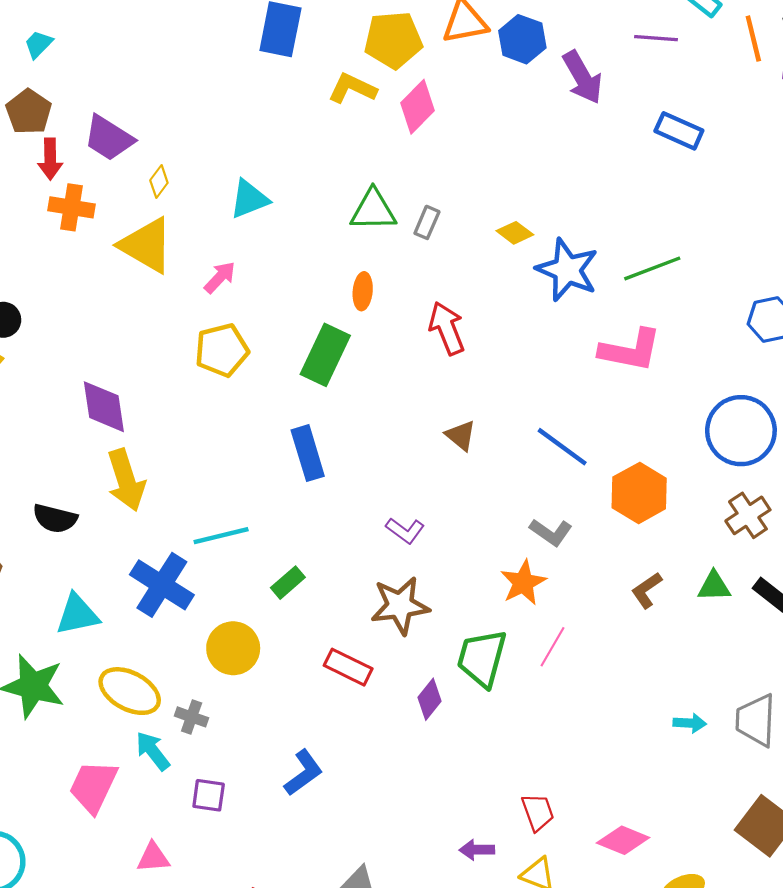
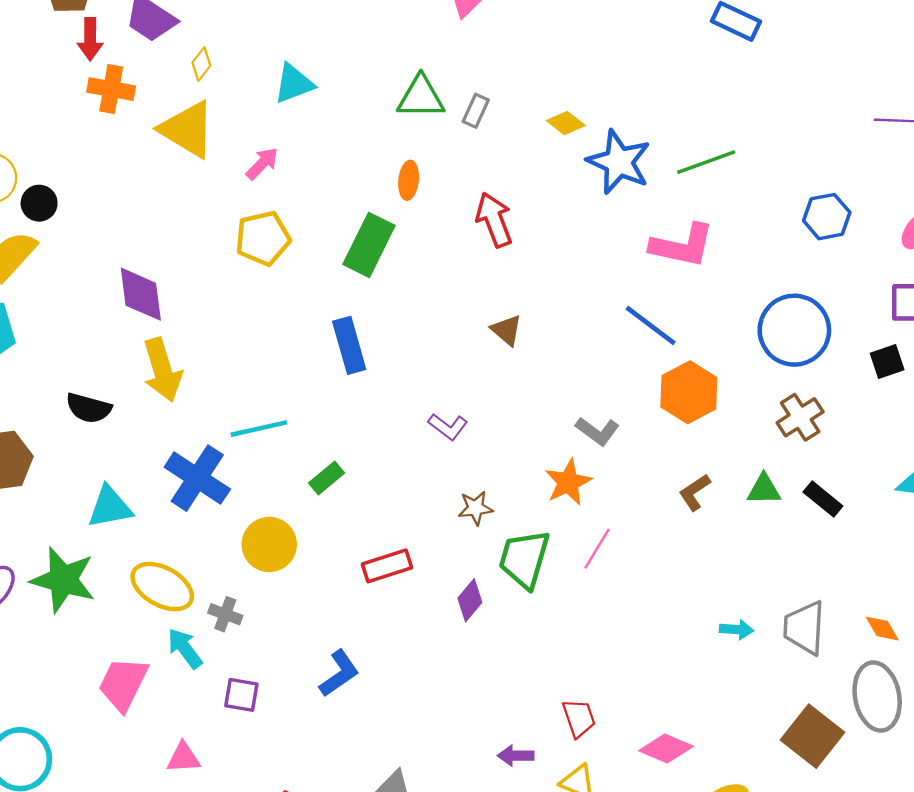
blue line: (562, 447) -> (651, 325), moved
brown star: (400, 606) -> (475, 508), moved, size x0.6
red rectangle: (348, 667) -> (387, 566), turned -45

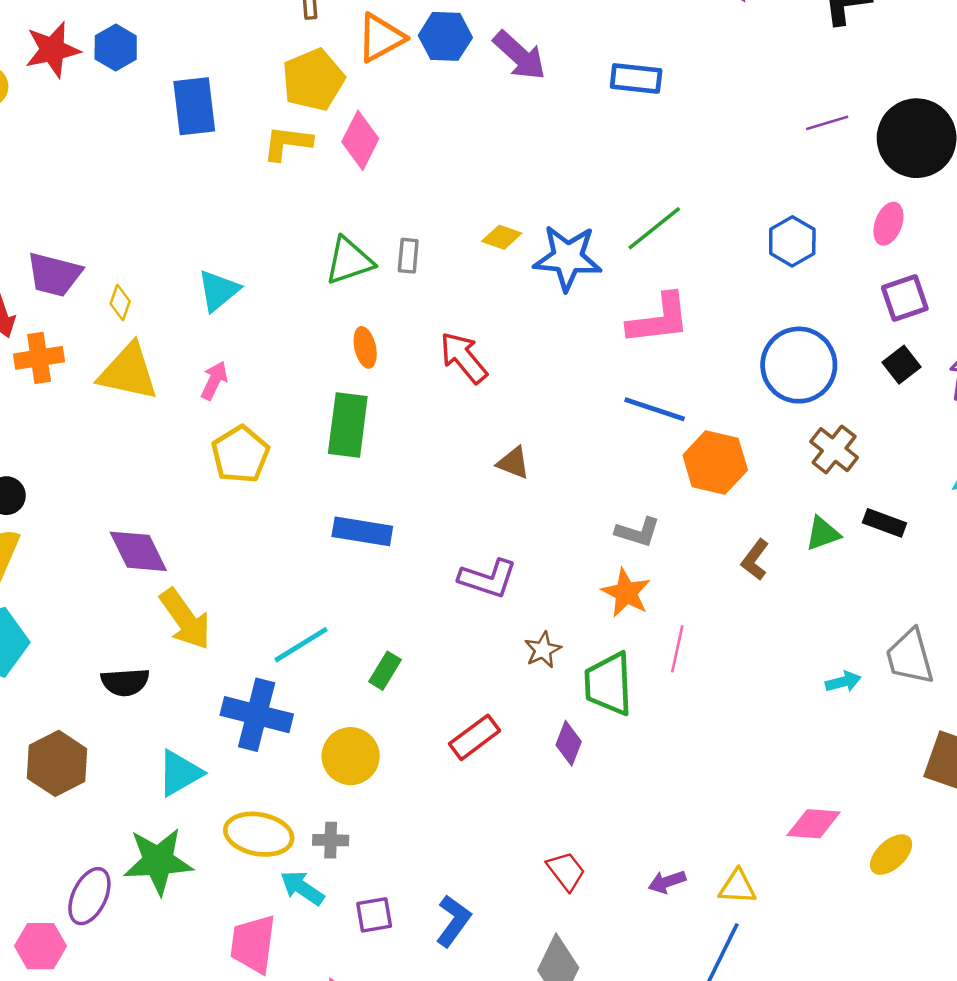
blue rectangle: (349, 345) -> (362, 531), turned -46
purple L-shape: (448, 427) -> (488, 578), size x1.4
blue L-shape: (339, 673) -> (453, 921), moved
red trapezoid: (579, 718) -> (566, 871), moved

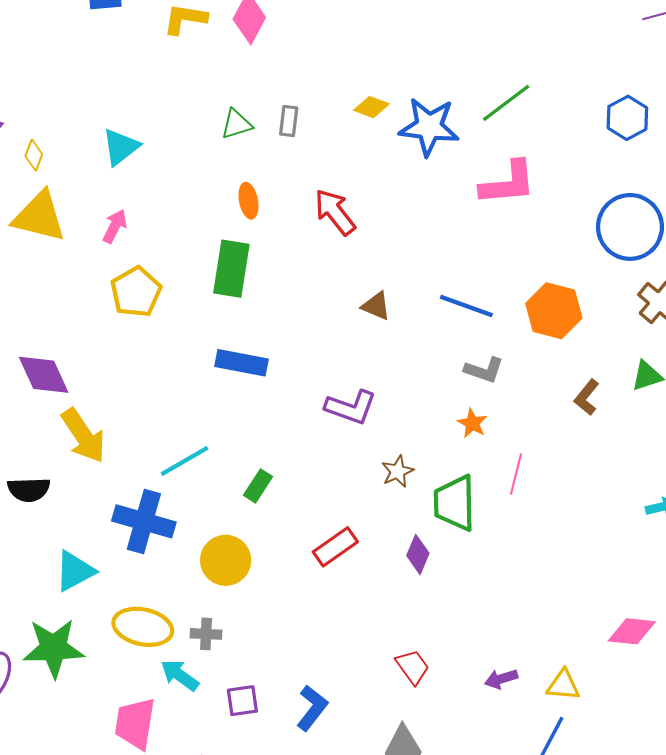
green triangle: (349, 261) -> (237, 124), size x0.7
blue line: (655, 409) -> (466, 306), moved
orange star: (626, 593) -> (472, 423), size x0.7

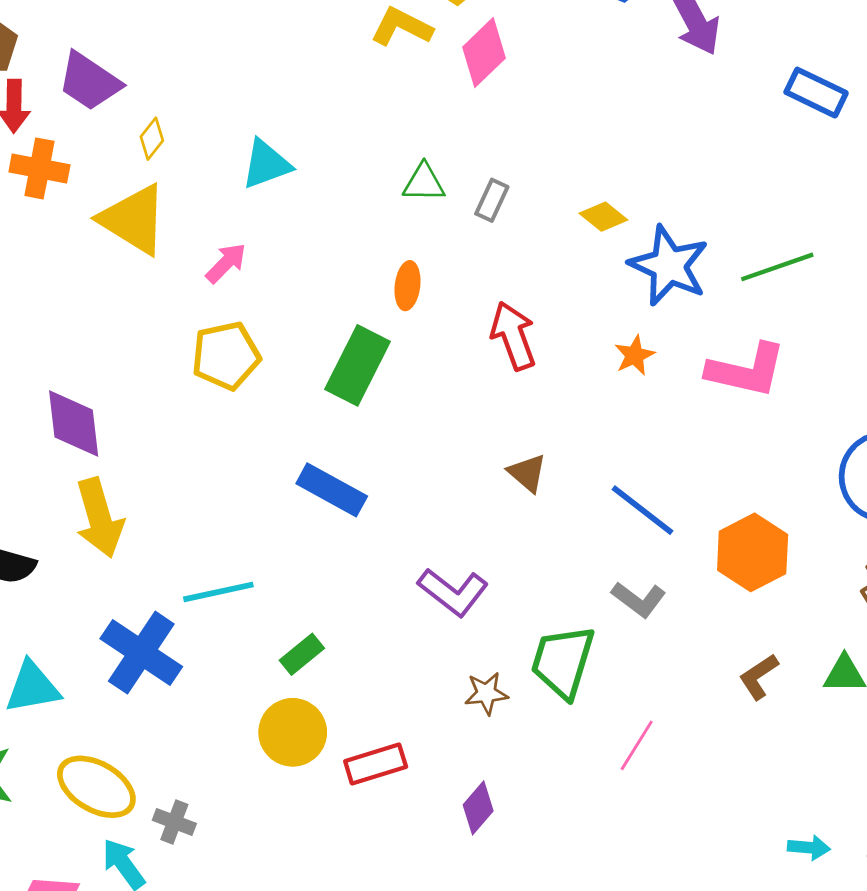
orange star: (472, 423) -> (635, 355), moved
green trapezoid: (455, 503) -> (563, 662), moved
yellow circle: (226, 560) -> (293, 732), moved

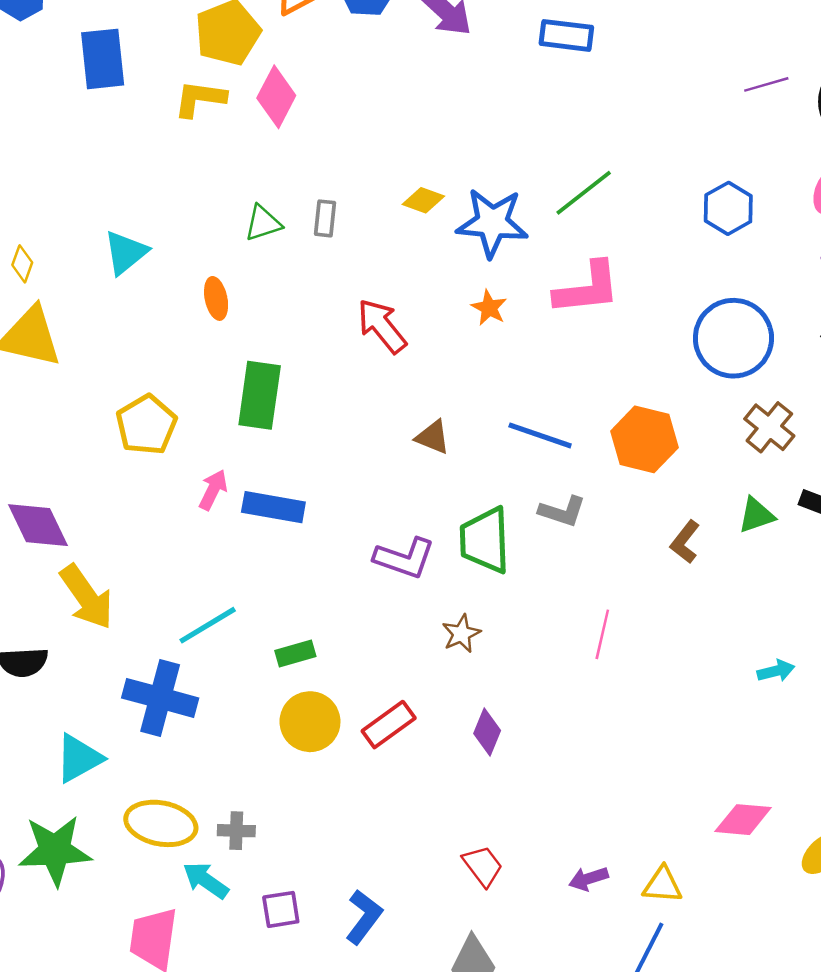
pink arrow: (226, 263) -> (213, 490), moved
orange ellipse: (408, 286) -> (216, 298), moved
green rectangle: (302, 654) -> (295, 654), turned 42
green trapezoid: (563, 662) -> (485, 540), moved

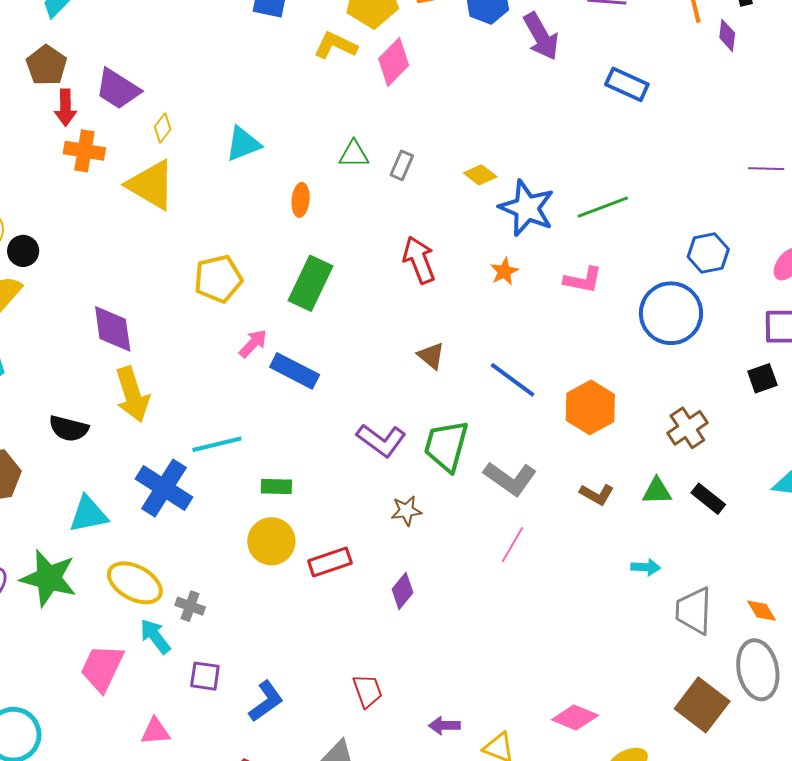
pink L-shape: (587, 288) -> (583, 280), size x0.7
blue circle: (733, 338) -> (671, 313), moved
gray L-shape: (562, 511) -> (510, 479), moved, size x1.4
brown L-shape: (685, 542) -> (597, 494), turned -116
cyan arrow: (776, 671) -> (646, 567), moved

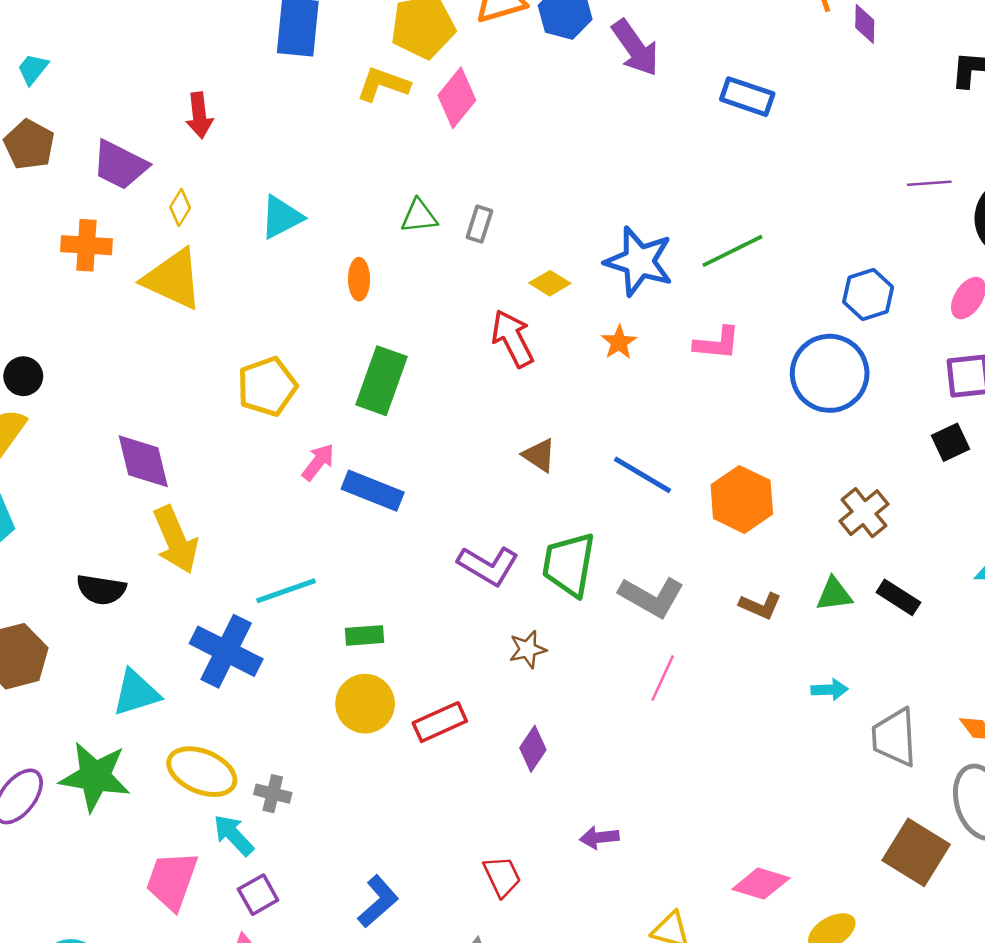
red arrow: (66, 108) -> (199, 115), moved
yellow diamond: (480, 175) -> (550, 283), moved
purple square: (205, 676) -> (258, 895), moved, turned -32
purple arrow: (444, 726) -> (599, 838), moved

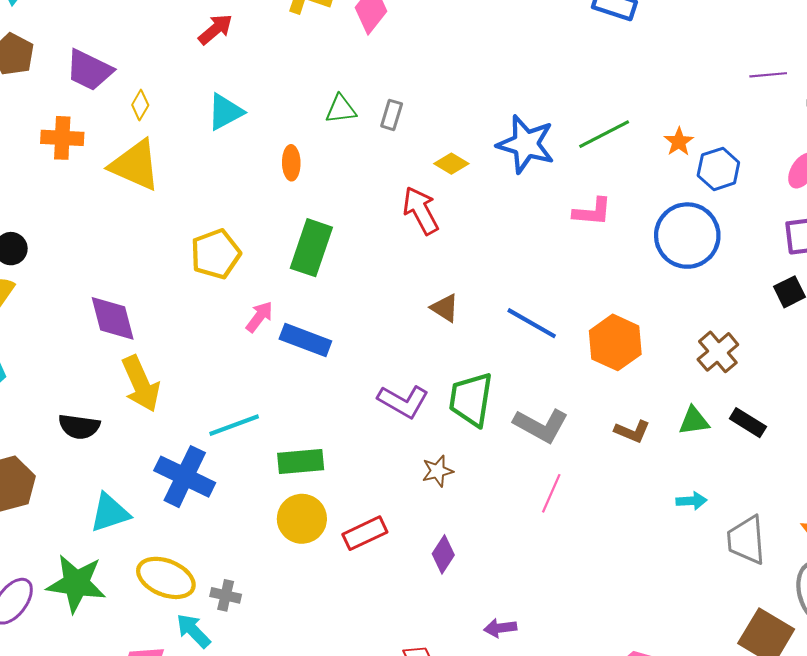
red arrow: (199, 115) -> (215, 29), moved, turned -123
orange star: (619, 342) -> (679, 142), moved
green rectangle: (365, 635) -> (301, 462), size x1.4

